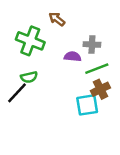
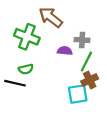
brown arrow: (57, 19) -> (51, 17), size x1.6
green line: (97, 69) -> (86, 62), turned -42
black line: (17, 93) -> (15, 83), turned 60

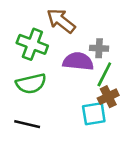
purple semicircle: (65, 51) -> (78, 61), size x1.6
green semicircle: (26, 69) -> (31, 84), size x1.6
black line: (15, 83) -> (27, 124), moved

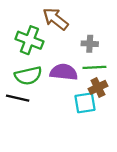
purple semicircle: (78, 61) -> (64, 72), moved
green line: (104, 74) -> (94, 67), turned 60
black line: (27, 124) -> (18, 98), moved

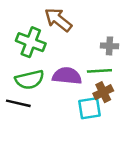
gray cross: (90, 44) -> (109, 46), moved

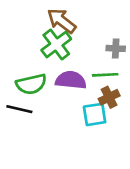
green cross: (31, 42) -> (56, 45), moved, turned 32

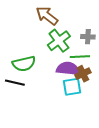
green cross: (56, 45) -> (59, 41), moved
purple semicircle: (71, 80) -> (68, 69), moved

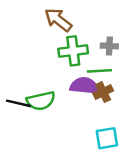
green cross: (59, 41) -> (73, 51), turned 30
green semicircle: (24, 64) -> (41, 101), moved
cyan square: (72, 87) -> (107, 138), moved

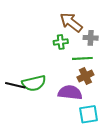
brown arrow: (58, 20) -> (71, 22), moved
green cross: (73, 51) -> (61, 42), size x0.6
purple semicircle: (84, 86) -> (70, 93), moved

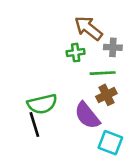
black line: (15, 85) -> (34, 125), moved, turned 60
purple semicircle: (70, 93) -> (87, 116), turned -135
cyan square: (89, 114) -> (110, 143), turned 30

